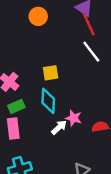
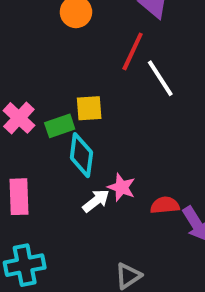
red line: (89, 24) -> (133, 51), moved, turned 45
green rectangle: (16, 106) -> (60, 126), moved

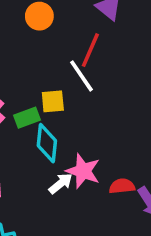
white line: (160, 78) -> (81, 76), moved
pink star: (122, 187) -> (83, 171), size x1.4

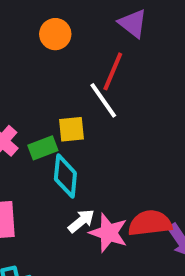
pink star: (83, 171) -> (109, 233), moved
red semicircle: (122, 186) -> (150, 223), size x1.5

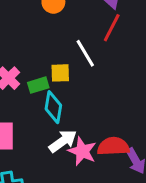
red line: (113, 71) -> (112, 28), moved
white arrow: (81, 221) -> (63, 141), size x1.4

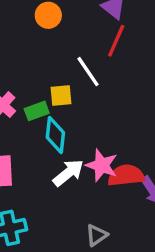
pink star: (82, 151) -> (102, 165), moved

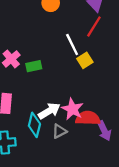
yellow square: (61, 96) -> (85, 60), moved, turned -35
cyan diamond: (55, 135) -> (34, 125), moved
gray triangle: (97, 235) -> (59, 131), moved

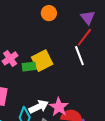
white line: (72, 45) -> (79, 56), moved
yellow square: (85, 60) -> (42, 61), moved, size x1.5

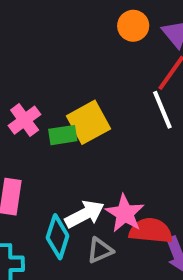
orange circle: (49, 13) -> (133, 26), moved

